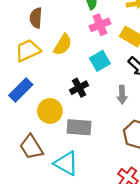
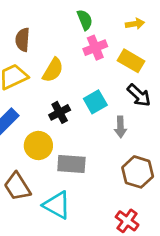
cyan square: (100, 61) -> (95, 102), moved
black cross: (79, 88) -> (60, 112), moved

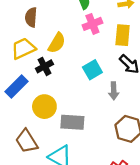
yellow rectangle: (131, 61) -> (123, 35), turned 65
black cross: (60, 112) -> (44, 66), moved

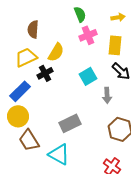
yellow circle: (44, 107) -> (18, 116), moved
gray rectangle: (72, 122) -> (70, 123), turned -30

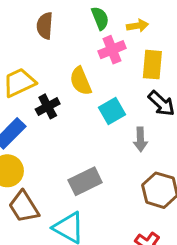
yellow arrow: (118, 17) -> (137, 26), moved
brown semicircle: (33, 29) -> (45, 26), moved
yellow semicircle: (56, 52) -> (81, 81), moved, turned 126

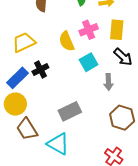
pink cross: (112, 50) -> (89, 30), moved
black cross: (48, 106) -> (40, 70), moved

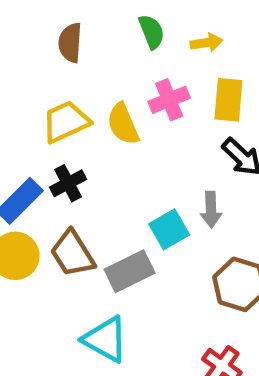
yellow trapezoid: (24, 42) -> (66, 122), moved
cyan square: (89, 62) -> (169, 229), moved
brown trapezoid: (27, 129) -> (72, 254), moved

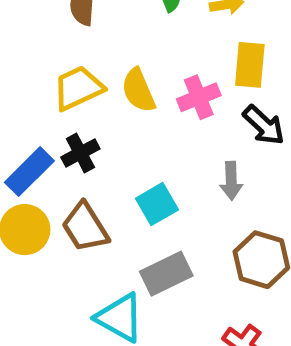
pink cross: (169, 100) -> (199, 97), moved
cyan square: (169, 229) -> (157, 204), moved
gray rectangle: (130, 271) -> (166, 274), moved

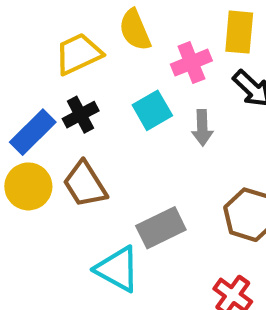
yellow semicircle: (138, 90) -> (135, 30), moved
gray arrow: (231, 181) -> (202, 128), moved
cyan square: (157, 204) -> (152, 110), moved

